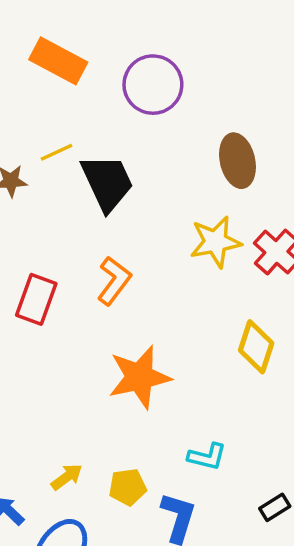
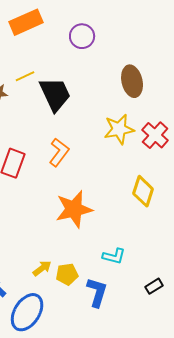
orange rectangle: (58, 61) -> (26, 22), turned -52
purple circle: (153, 85) -> (82, 36), size x0.7
yellow arrow: (67, 477) -> (42, 268), moved

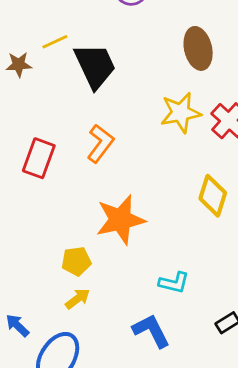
yellow pentagon: (67, 274) -> (76, 261), moved
blue L-shape: (97, 292) -> (151, 331), turned -44

